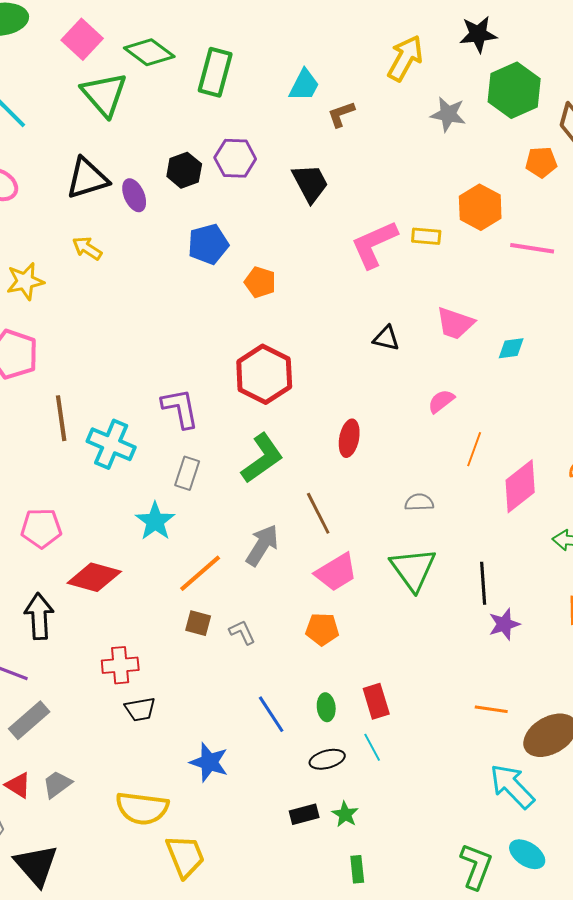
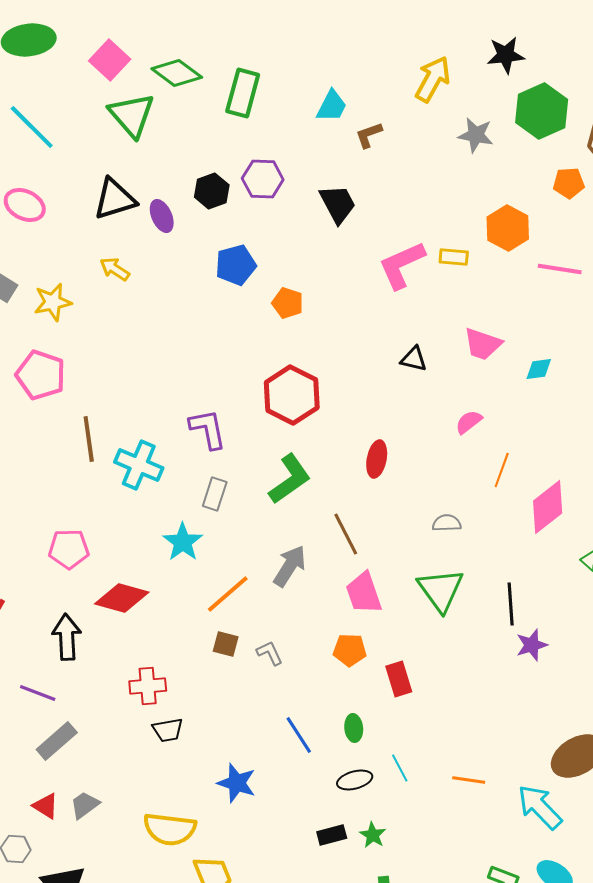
pink trapezoid: (336, 572) -> (364, 593), turned 102
red rectangle: (376, 701) -> (399, 679), moved
orange line: (491, 709) -> (469, 780), moved

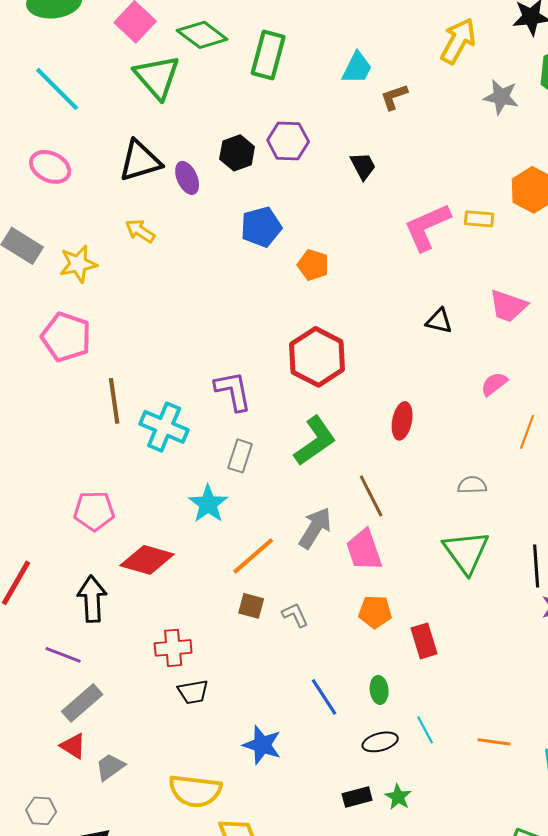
black trapezoid: (338, 204) -> (363, 166), size x0.7
pink trapezoid: (364, 593) -> (364, 550), moved
red triangle: (46, 806) -> (73, 746), moved

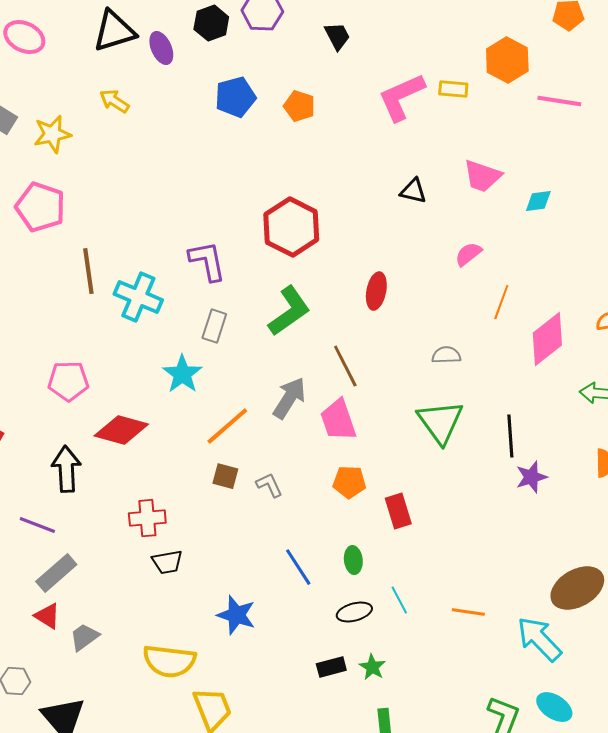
orange pentagon: (313, 265) -> (299, 106), moved

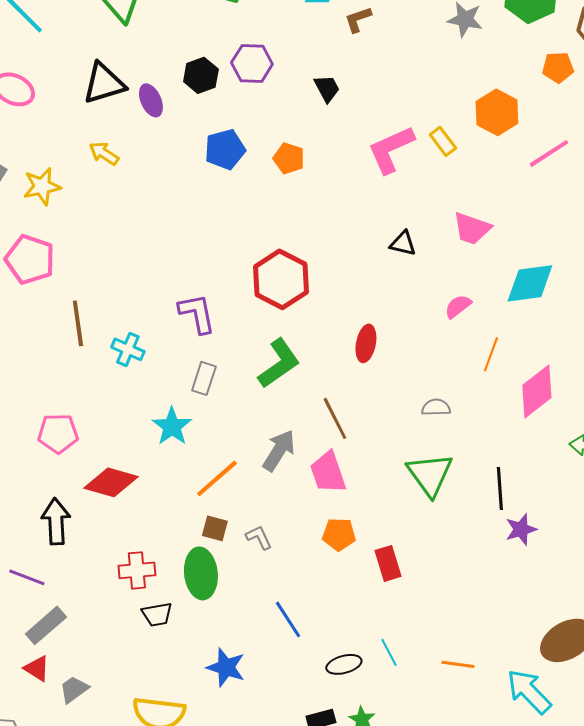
yellow rectangle: (453, 89) -> (443, 141), turned 48
pink line: (559, 101) -> (549, 153), turned -42
cyan diamond: (538, 201) -> (530, 283), moved, size x1.8
cyan cross: (138, 297) -> (128, 349), size x0.7
green ellipse: (353, 560) -> (201, 573), moved, size x1.8

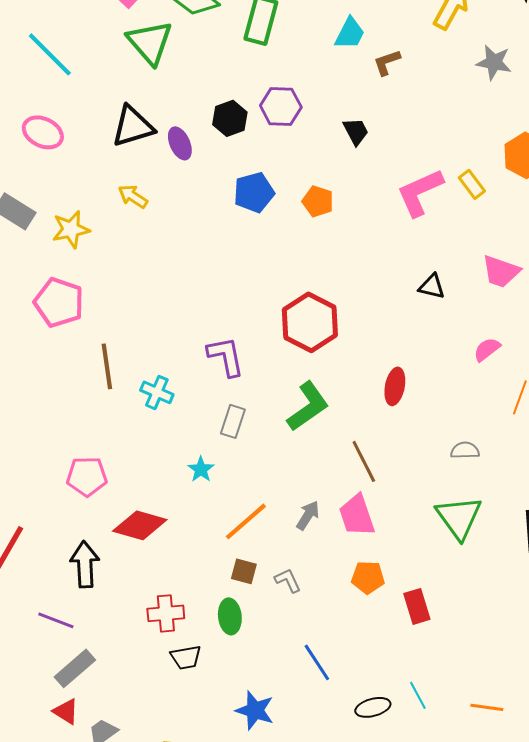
cyan star: (172, 426) -> (201, 469), size x0.7
gray arrow: (279, 450) -> (308, 515), moved, size x0.7
green ellipse: (201, 573) -> (230, 616), size x0.7

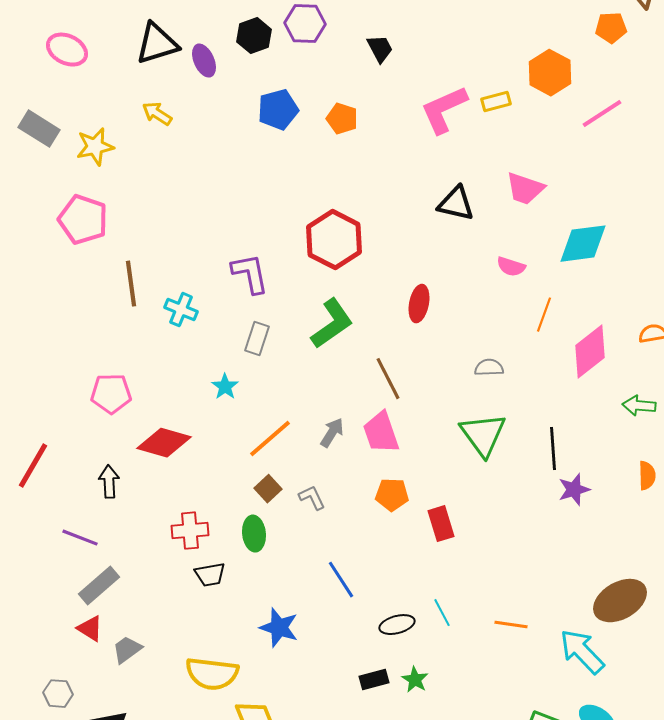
yellow rectangle: (472, 184) -> (496, 102), turned -68
black triangle: (432, 286) -> (456, 204), size x1.4
pink semicircle: (487, 349) -> (511, 267), turned -124
black arrow: (85, 564) -> (109, 482), size x0.7
brown square: (244, 571) -> (268, 489), turned 32

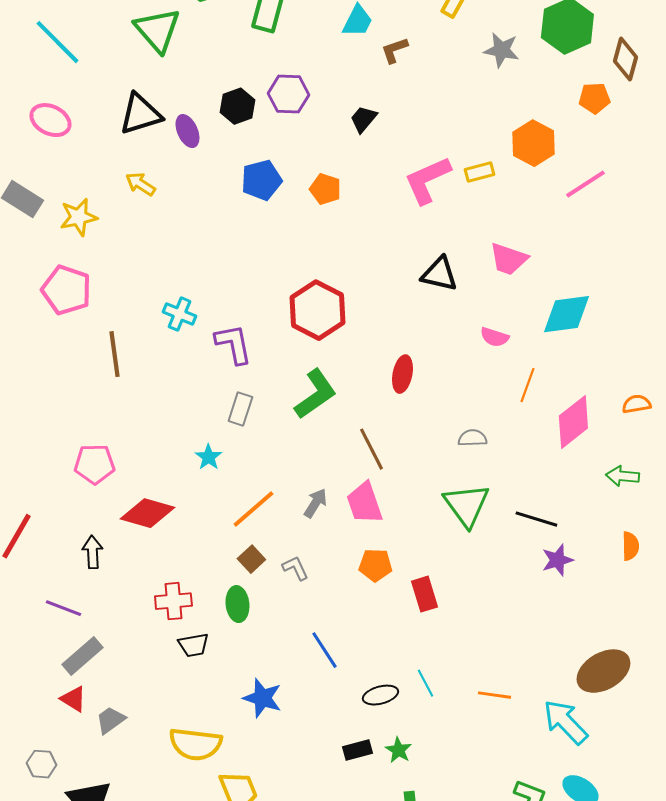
black trapezoid: (380, 49) -> (363, 119), turned -112
cyan cross: (181, 310) -> (179, 314), moved
black line: (553, 449) -> (536, 519), turned -69

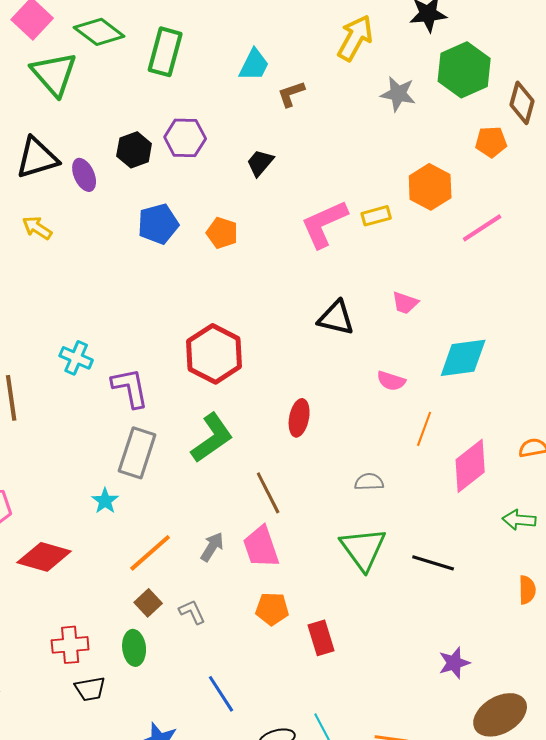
pink trapezoid: (508, 259) -> (405, 303), size x0.7
gray rectangle: (240, 409) -> (137, 453), size x1.5
purple star: (557, 560) -> (454, 663), moved

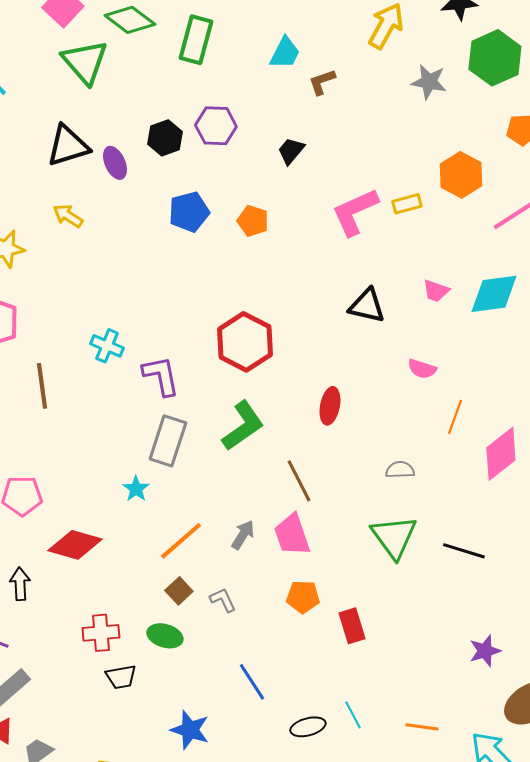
cyan diamond: (463, 358) -> (494, 294), moved
green ellipse: (134, 648) -> (165, 636), turned -68

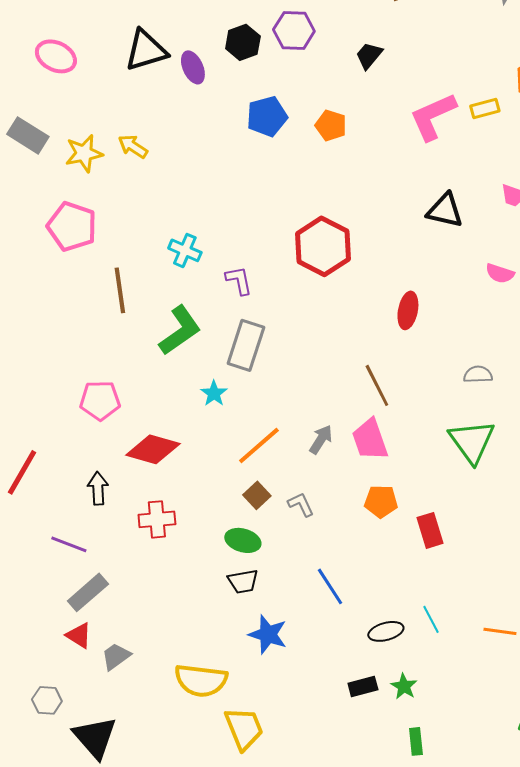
yellow arrow: (68, 216) -> (133, 146), moved
purple L-shape: (161, 376) -> (239, 280), size x0.7
green L-shape: (243, 426) -> (180, 330), moved
red cross: (101, 633) -> (157, 519), moved
black trapezoid: (121, 677) -> (243, 581), moved

